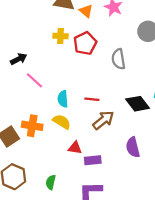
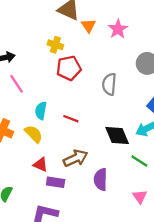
red pentagon: (85, 43) -> (69, 68), moved
brown arrow: (103, 120) -> (75, 158), moved

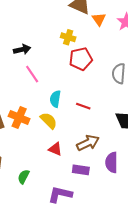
purple rectangle: (56, 182) -> (81, 170), moved

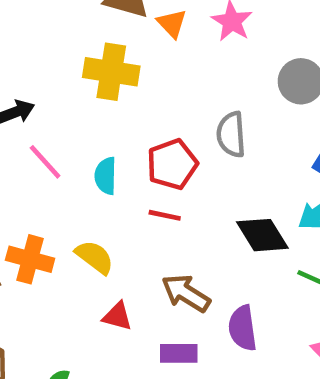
yellow cross: (68, 37) -> (111, 72), size x1.6
red pentagon: (81, 59) -> (172, 164), moved
cyan semicircle: (55, 99) -> (106, 176), moved
brown arrow: (88, 143) -> (186, 293), turned -115

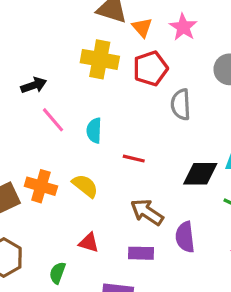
red pentagon: (172, 164) -> (150, 68), moved
black diamond: (262, 235) -> (200, 174), turned -60
red triangle: (117, 316) -> (89, 243), moved

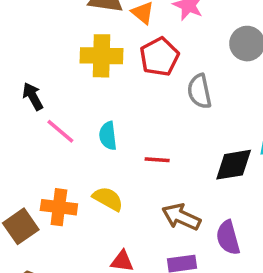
black arrow: (34, 85) -> (33, 96), turned -90

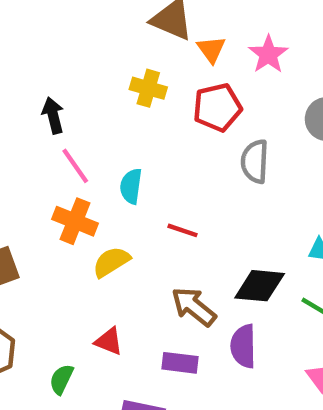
yellow cross: (101, 56) -> (148, 88), size x0.7
black diamond: (234, 165) -> (260, 286), moved
yellow semicircle: (108, 199) -> (111, 262), turned -76
orange cross: (59, 207) -> (75, 221), moved

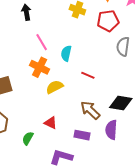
black arrow: (53, 115) -> (26, 12), moved

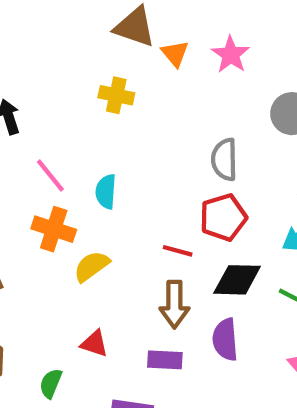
red pentagon: (108, 21) -> (223, 217), moved
red line: (88, 75) -> (178, 251), moved
brown arrow: (90, 110) -> (174, 304), turned -125

